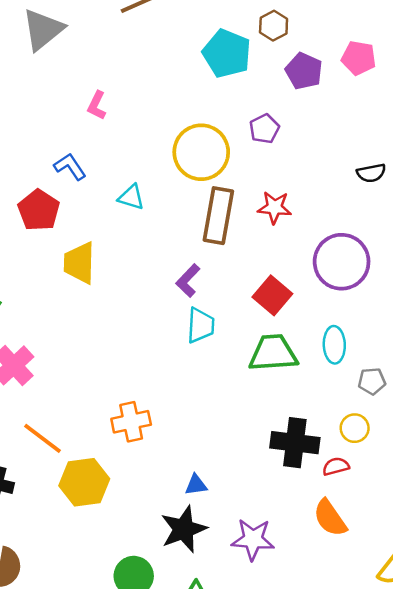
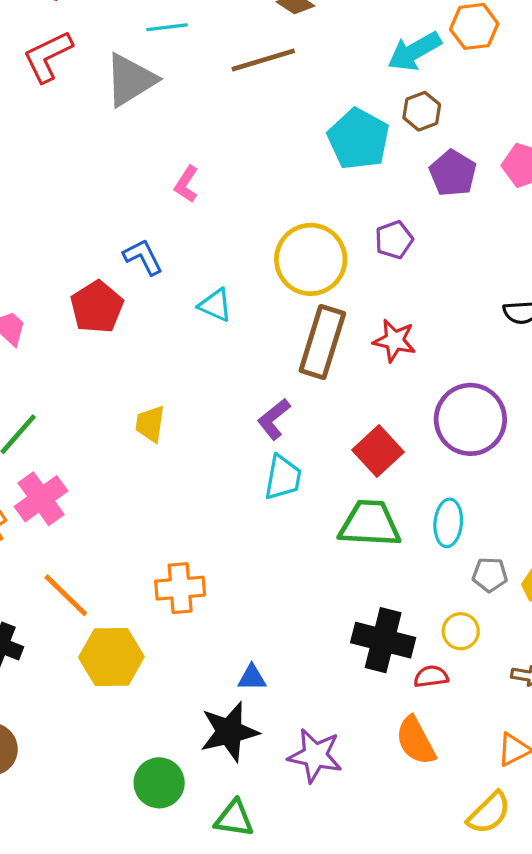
yellow trapezoid: (79, 263) -> (150, 424), moved, size x0.7

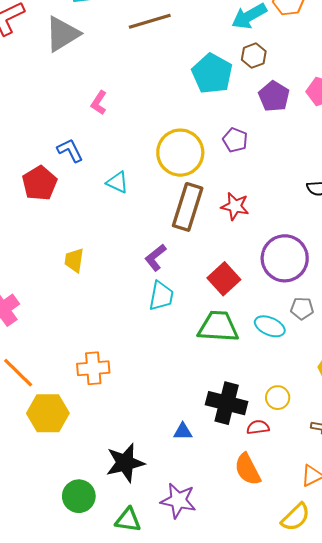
purple pentagon: (394, 240) -> (235, 140), turned -30
cyan ellipse: (448, 523) -> (270, 326), turned -72
gray pentagon: (490, 575) -> (302, 308), moved
blue triangle: (252, 678) -> (183, 432), moved
purple star: (315, 755) -> (178, 501), moved

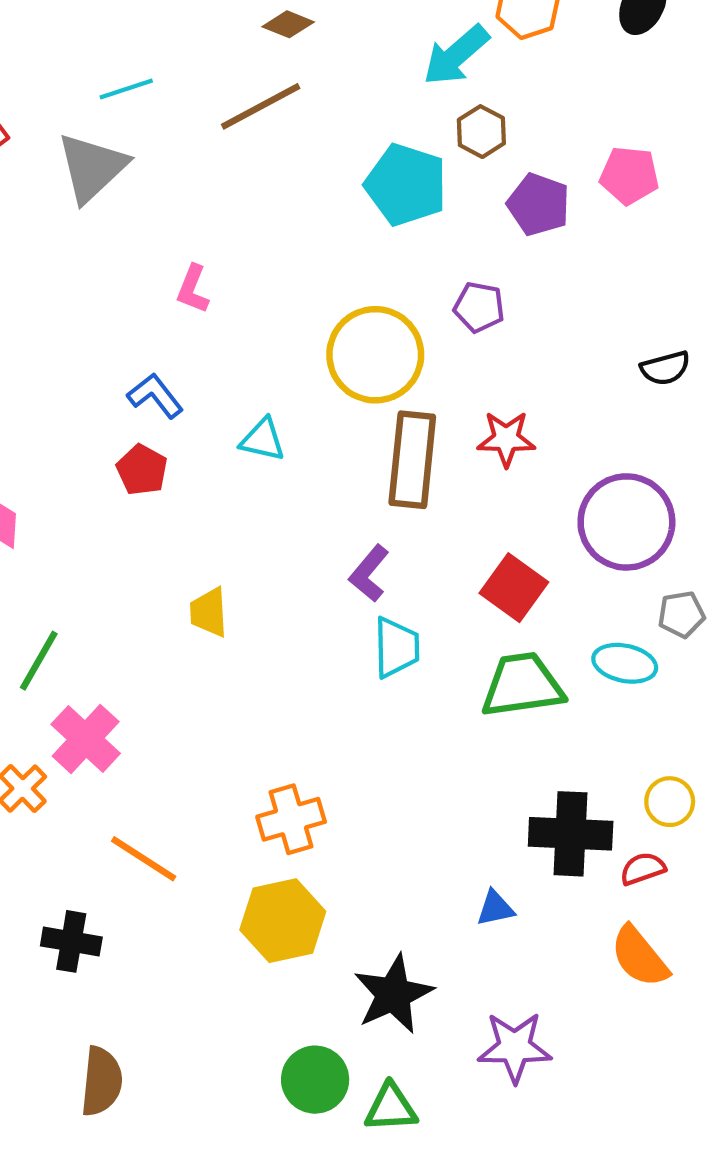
red pentagon: (40, 183) -> (142, 470), moved, size x0.7
yellow hexagon: (48, 413) -> (283, 921), moved
green triangle: (128, 520) -> (391, 1108), moved

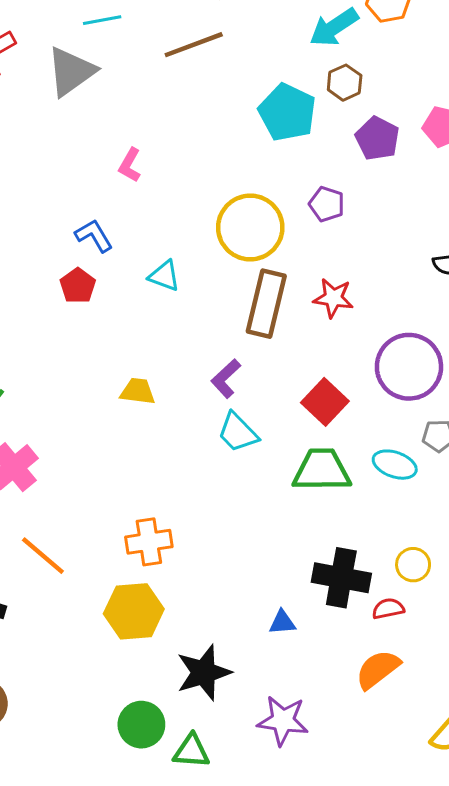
yellow trapezoid: (209, 612) -> (138, 391), moved, turned 93
cyan trapezoid: (396, 647) -> (238, 432), turned 129
orange semicircle: (639, 957) -> (378, 669), turned 84

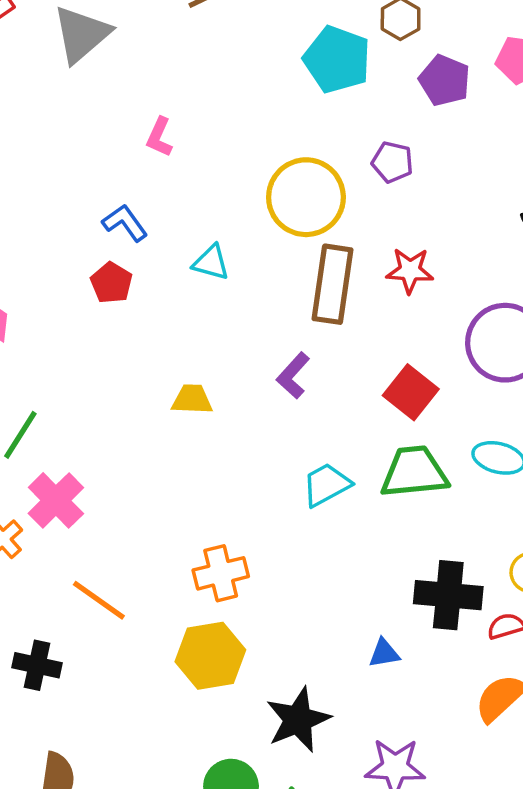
cyan trapezoid: (238, 432) -> (326, 485), moved, turned 111

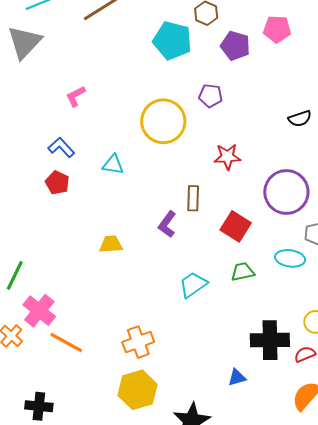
pink L-shape: (159, 137) -> (76, 96), turned 45
brown rectangle: (332, 284) -> (193, 198), moved, size x0.6
green trapezoid: (414, 472) -> (243, 272), size x0.6
orange line: (99, 600) -> (66, 343), moved

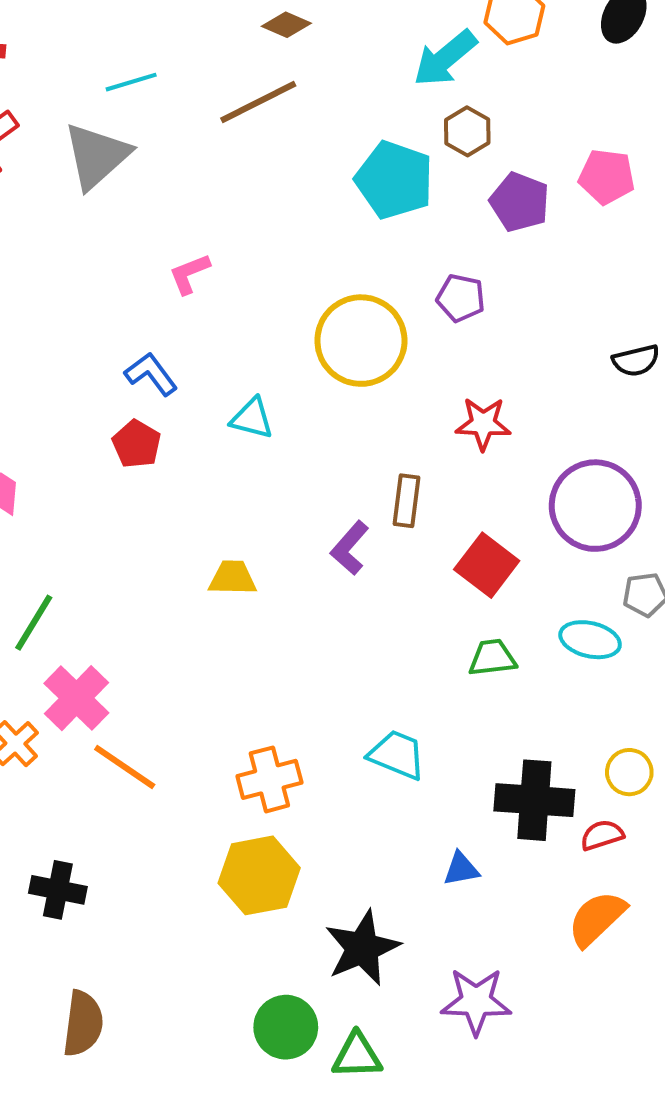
cyan trapezoid: (193, 285) -> (397, 755), moved, turned 52

